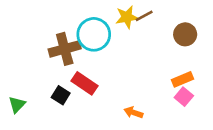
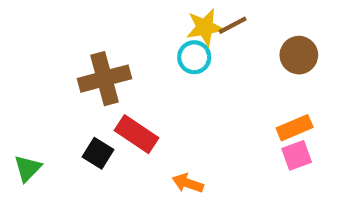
cyan circle: (94, 34) -> (194, 57), moved, size x0.6
pink square: (184, 97) -> (297, 155), turned 30
orange arrow: (133, 112) -> (188, 183), moved

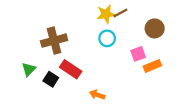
cyan circle: (194, 57) -> (107, 38), moved
pink square: (297, 155) -> (138, 54), moved
green triangle: (28, 168) -> (29, 69), moved

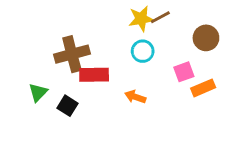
red rectangle: (71, 69) -> (94, 75), moved, turned -35
orange arrow: (97, 95) -> (135, 97), moved

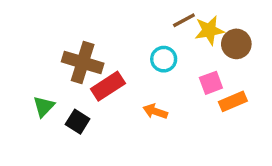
yellow star: (141, 19) -> (209, 30), moved
brown cross: (72, 54) -> (83, 62), turned 32
red rectangle: (94, 75) -> (108, 86), turned -32

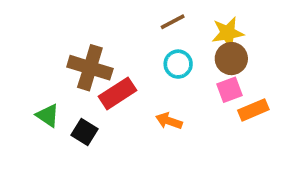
brown line: (184, 20) -> (173, 22), moved
brown circle: (236, 44) -> (231, 59), moved
green triangle: (44, 106) -> (48, 115), turned -40

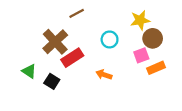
brown line: (173, 22) -> (77, 13), moved
brown circle: (231, 59) -> (153, 38), moved
brown cross: (90, 68) -> (55, 42), turned 30

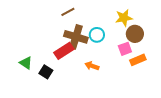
brown cross: (55, 42) -> (76, 37), moved, turned -30

